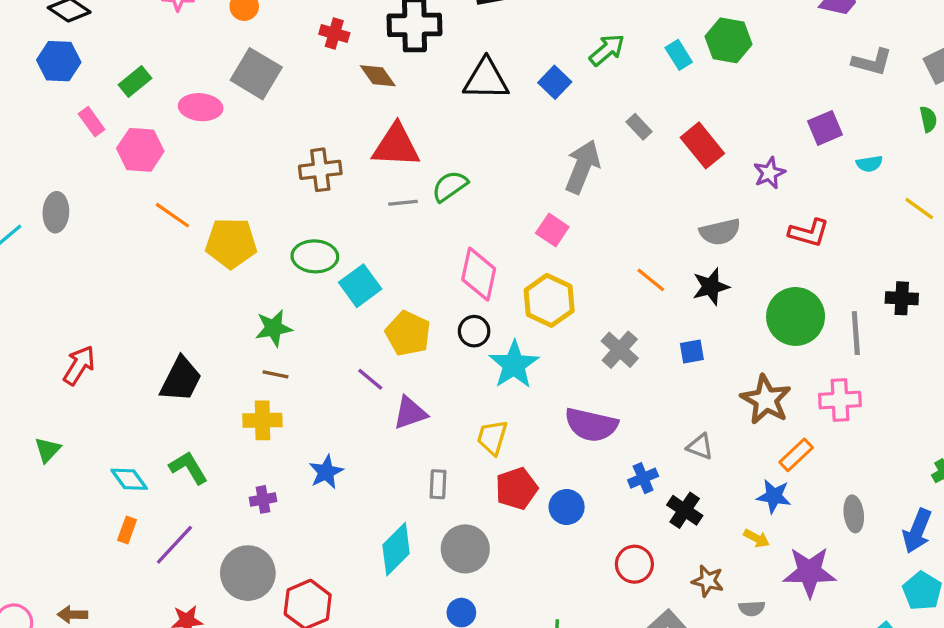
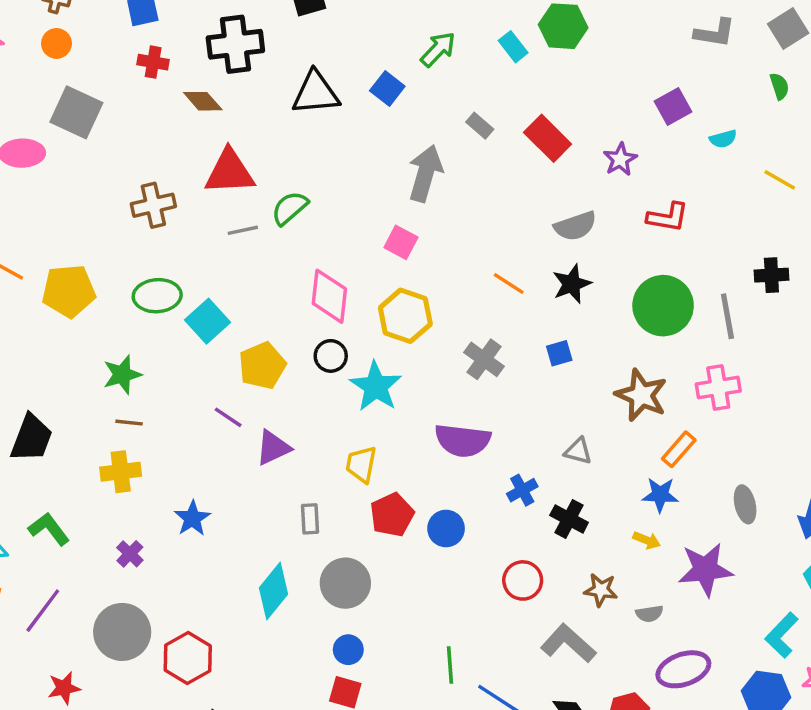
yellow pentagon: (408, 333) -> (262, 366), turned 30
purple cross: (263, 499) -> (130, 554), turned -30

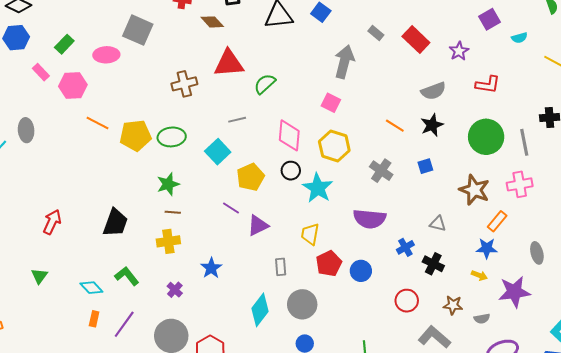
gray line: (243, 230) -> (237, 120), moved
green ellipse: (157, 296) -> (172, 137), moved

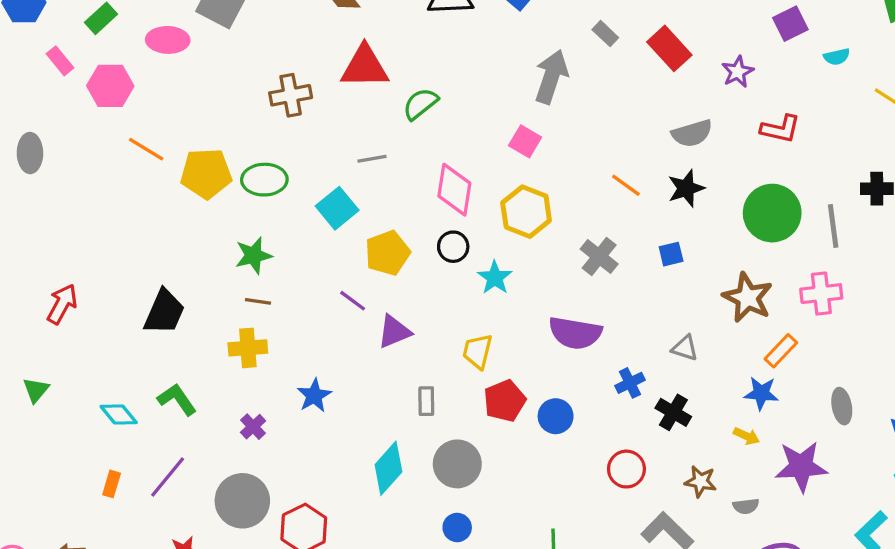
cyan star: (318, 188) -> (495, 278), size x0.7
orange rectangle: (94, 319) -> (112, 484), moved

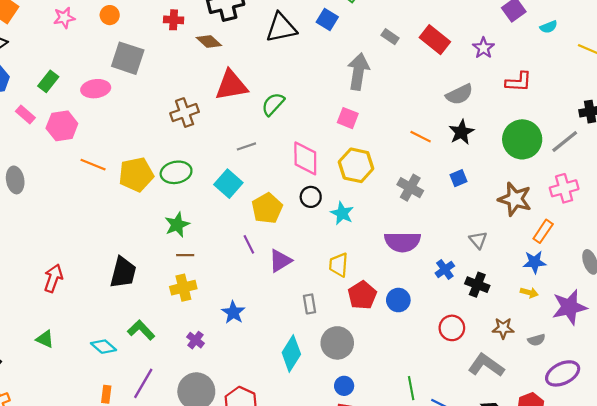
gray line: (833, 226) -> (565, 141), turned 68
purple line: (353, 301) -> (249, 244), turned 36
gray triangle: (685, 348) -> (478, 240), turned 42
green triangle: (36, 390) -> (45, 339), turned -36

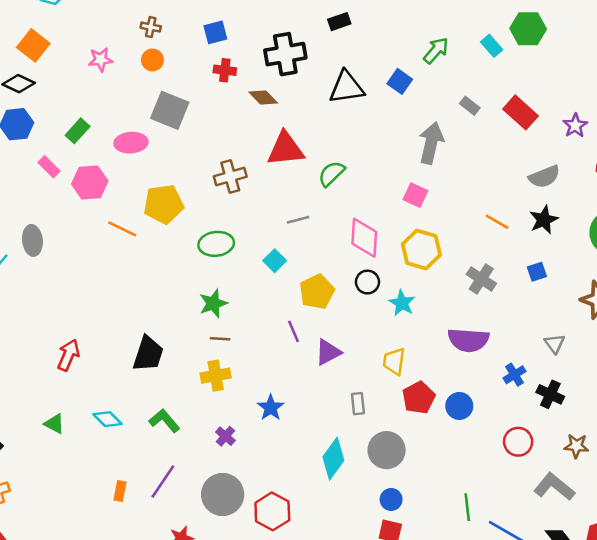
yellow pentagon: (136, 174) -> (164, 204), moved
cyan square: (228, 184) -> (275, 261), size x0.7
cyan diamond: (104, 347) -> (107, 419), moved

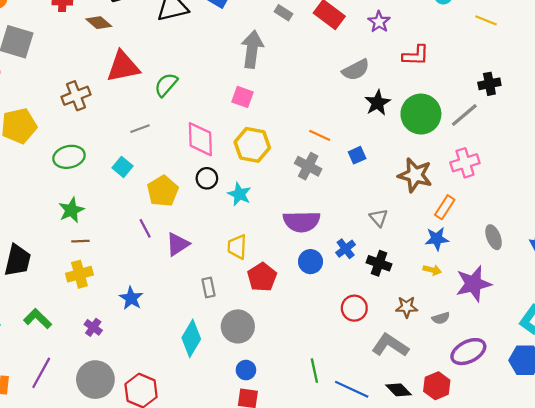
black star: (544, 220) -> (378, 103), moved
orange line: (497, 222) -> (320, 135), moved
blue circle: (459, 406) -> (310, 262), moved

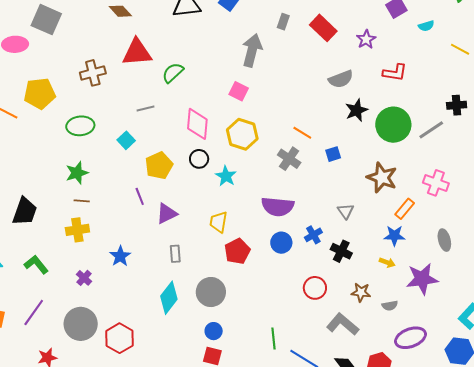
gray rectangle: (283, 13) -> (283, 22), turned 70
pink cross: (465, 163) -> (436, 183), moved, turned 30
gray rectangle: (209, 288) -> (175, 254), moved

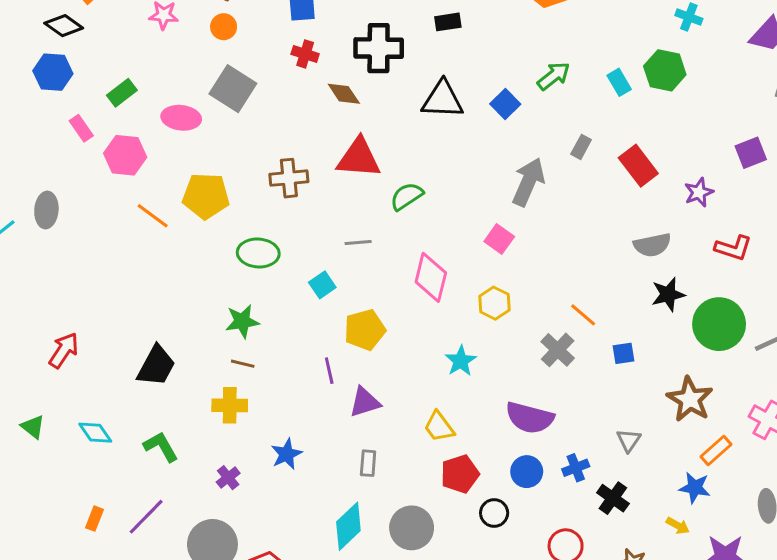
yellow hexagon: (242, 134) -> (494, 303), size x0.7
black circle: (199, 159) -> (494, 513), moved
yellow trapezoid: (219, 222) -> (439, 427), turned -55

